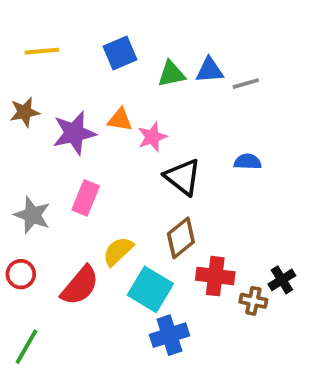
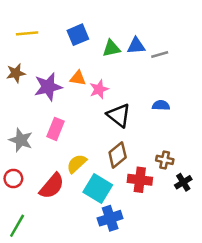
brown cross: (253, 301) -> (165, 160), moved

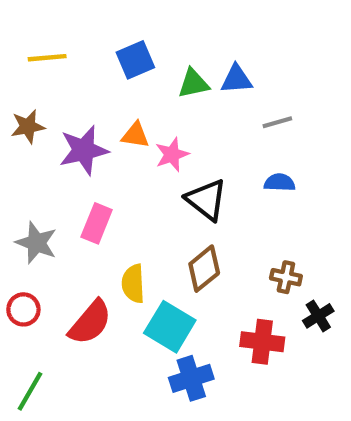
gray line: (160, 55) -> (277, 122), moved
yellow semicircle: (77, 164) -> (133, 284), turned -50
red cross: (140, 180) -> (262, 342), moved

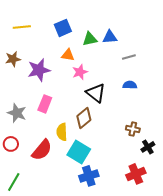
orange triangle: (135, 135) -> (68, 55), moved
brown diamond: (204, 269) -> (84, 118), moved
red cross: (262, 342) -> (136, 174), moved, turned -30

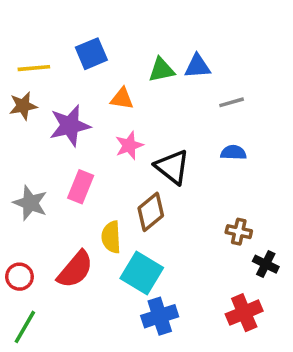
yellow line: (22, 27) -> (34, 68), moved
blue square: (63, 28) -> (91, 54), moved
pink star: (80, 72) -> (129, 145), moved
red circle: (11, 144) -> (19, 277), moved
black cross: (148, 147) -> (266, 264), turned -32

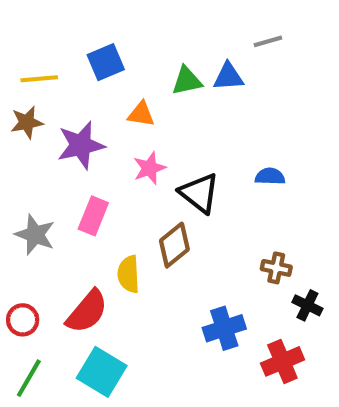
gray line: (232, 102) -> (268, 41), moved
cyan square: (142, 273) -> (102, 372), moved
blue cross: (160, 316) -> (224, 328), moved

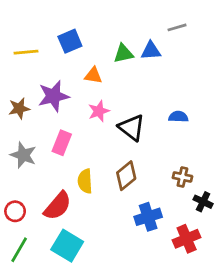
brown star: (27, 122) -> (19, 108), moved
brown diamond: (174, 245) -> (126, 176), moved

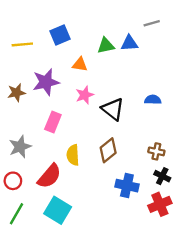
gray star: (23, 155) -> (20, 147), moved, turned 30
black cross: (203, 202) -> (162, 176), moved
blue cross: (148, 217) -> (127, 186), turned 30

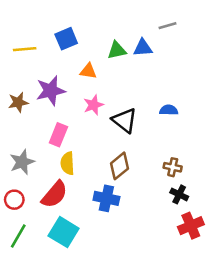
yellow semicircle: (73, 155) -> (67, 163), moved
blue cross: (127, 186) -> (106, 198), moved
red cross: (160, 204) -> (191, 226), moved

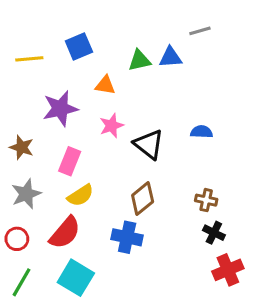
brown star: (18, 102) -> (22, 147), moved, turned 30
yellow semicircle: (67, 163) -> (80, 195), turned -120

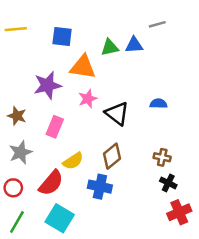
blue square: (79, 46) -> (62, 36), turned 30
yellow line: (29, 59) -> (16, 29), moved
orange triangle: (105, 85) -> (83, 67), size x1.6
yellow semicircle: (80, 195) -> (73, 161), moved

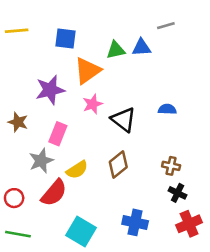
orange triangle: (83, 67) -> (87, 71), turned -44
gray star: (21, 152) -> (41, 161), moved
blue cross: (100, 187) -> (135, 222), moved
cyan square: (60, 218) -> (81, 231), moved
green line: (17, 222) -> (18, 234), turned 70

